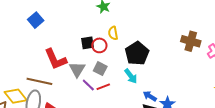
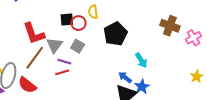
cyan arrow: (131, 76) -> (141, 60), moved
brown line: (39, 81) -> (35, 58), moved, turned -70
purple line: (88, 85) -> (64, 62), turned -32
red line: (103, 87) -> (62, 72), moved

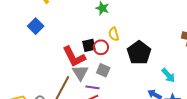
red L-shape: (34, 33) -> (74, 57), moved

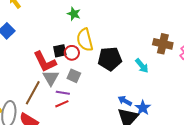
yellow semicircle: (114, 34) -> (85, 40), size x1.6
black pentagon: (139, 53) -> (110, 59), turned 30
cyan arrow: (168, 75) -> (142, 66), moved

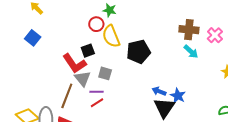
green star: (74, 14) -> (110, 10), moved
red circle: (72, 53) -> (96, 24), moved
cyan arrow: (142, 66) -> (191, 52), moved

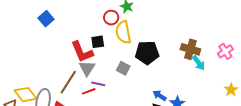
brown cross: (189, 30) -> (190, 49), moved
gray square: (105, 73) -> (123, 68), moved
red line: (97, 103) -> (89, 91), moved

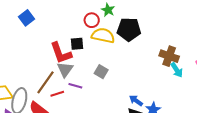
yellow semicircle: (123, 32) -> (103, 36), turned 110
black pentagon: (147, 53) -> (129, 29), moved
red line: (89, 91) -> (57, 94), moved

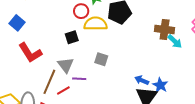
red L-shape: (61, 53) -> (30, 53), moved

